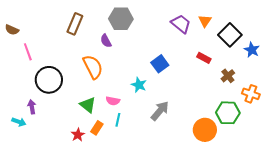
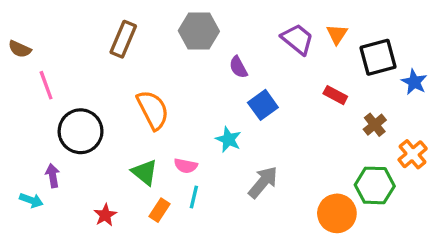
black square: (230, 35) -> (378, 57), turned 30
purple semicircle: (106, 41) -> (238, 67), moved
orange cross: (251, 94) -> (413, 154), turned 30
red star: (78, 135) -> (105, 215), moved

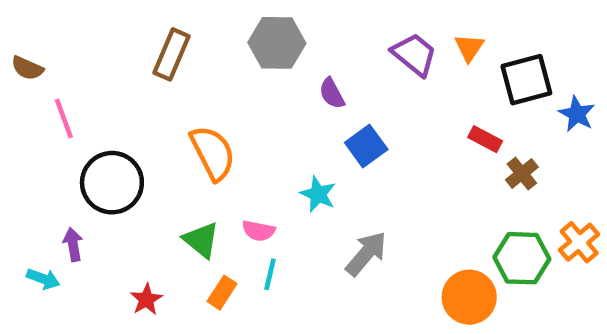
red rectangle: (335, 95) -> (485, 139), moved
orange cross: (413, 154) -> (579, 242), moved

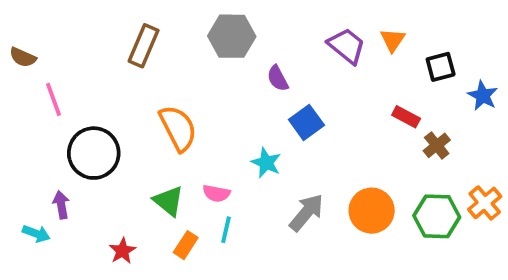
black square: (526, 80) -> (441, 67), size x0.7
orange circle: (469, 297) -> (372, 211), moved

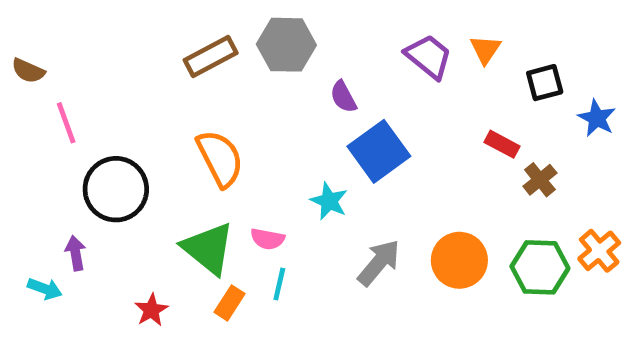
brown rectangle: (144, 46) -> (211, 57), moved, turned 39
blue square: (306, 122) -> (379, 151), size x1.4
green triangle: (168, 201) -> (208, 248), size x1.4

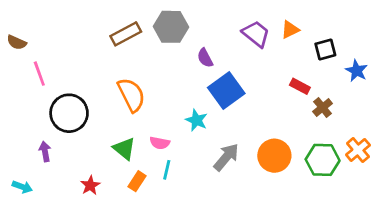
orange triangle: (485, 49) -> (290, 30), turned 30
green triangle: (208, 248) -> (124, 149), size x0.7
cyan arrow: (45, 289) -> (22, 187), moved

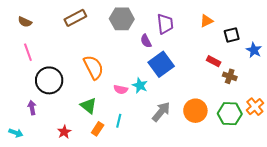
brown rectangle: (126, 34) -> (75, 18), moved
purple trapezoid: (256, 34) -> (165, 24), moved, turned 45
brown semicircle: (17, 42) -> (25, 22), moved
brown cross: (323, 108) -> (230, 76), turned -32
pink semicircle: (160, 143) -> (121, 89), moved

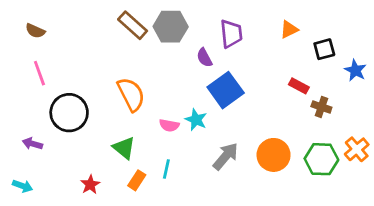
brown rectangle: (75, 18) -> (133, 25), moved, turned 70
purple arrow: (32, 108) -> (32, 144), moved, turned -64

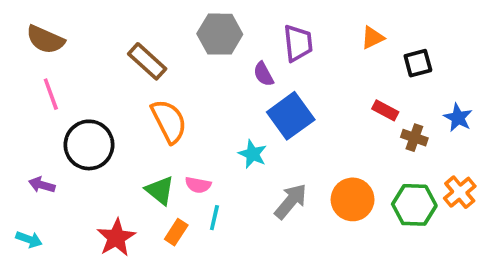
brown rectangle: (133, 25) -> (147, 61), moved
brown semicircle: (35, 31) -> (45, 39), size x1.5
blue star: (355, 70) -> (458, 118), moved
pink semicircle: (169, 125) -> (198, 185), moved
red star: (90, 185) -> (116, 238), size x1.5

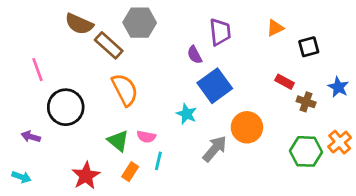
gray hexagon: (220, 34) -> (140, 23), moved
brown semicircle: (45, 39) -> (79, 24), moved
orange circle: (353, 199) -> (247, 127), moved

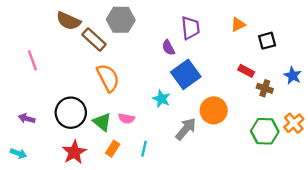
black circle: (66, 107) -> (71, 113), moved
cyan line: (158, 161) -> (144, 149), moved

